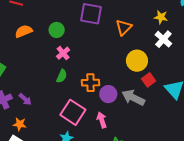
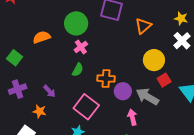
green circle: (57, 30) -> (76, 23), size x1.5
orange semicircle: (24, 31) -> (42, 37), moved
purple arrow: (25, 99) -> (49, 91), moved
pink arrow: (102, 120) -> (132, 117), moved
orange star: (20, 124) -> (40, 111), moved

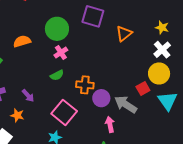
yellow circle: (154, 60) -> (159, 73), moved
green semicircle: (78, 70) -> (57, 75), turned 32

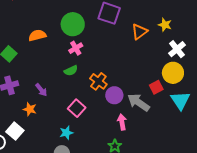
yellow star: (162, 27) -> (165, 25), moved
orange cross: (85, 85) -> (98, 81), turned 30
pink square: (64, 112) -> (77, 108), size x0.7

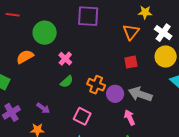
green circle: (73, 24) -> (45, 33), moved
orange triangle: (139, 32) -> (131, 32), moved
red square: (156, 87) -> (131, 62), moved, turned 32

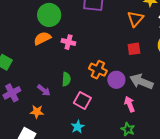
orange semicircle: (25, 57) -> (42, 38), moved
pink cross: (65, 59) -> (68, 42), turned -32
green semicircle: (67, 82) -> (66, 79), moved, turned -48

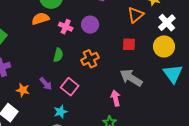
orange cross: (98, 70) -> (90, 59), turned 30
green semicircle: (66, 79) -> (58, 55), moved
purple circle: (116, 80) -> (90, 25), moved
purple arrow: (44, 90) -> (46, 84), moved

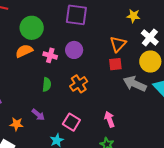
orange triangle: (136, 15) -> (118, 44), moved
gray arrow: (131, 78) -> (135, 84), moved
pink square: (70, 87) -> (71, 122), moved

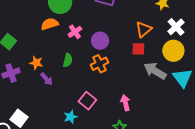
purple circle: (74, 50) -> (100, 41), moved
pink cross: (50, 55) -> (75, 32), turned 32
purple arrow: (38, 115) -> (47, 79), moved
orange star: (16, 124) -> (36, 63), moved

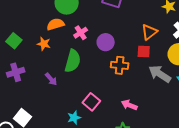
green semicircle: (68, 60) -> (73, 61), size x1.6
orange star: (36, 63) -> (44, 44), moved
orange cross: (100, 64) -> (120, 65), moved, turned 30
pink arrow: (125, 103) -> (129, 105), turned -56

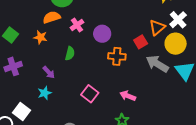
orange triangle: (149, 32) -> (157, 28), moved
red square: (144, 51) -> (141, 42), turned -32
green semicircle: (73, 61) -> (70, 53), size x0.6
cyan star: (74, 118) -> (45, 93), moved

